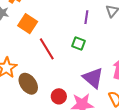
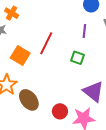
orange square: (28, 24) -> (20, 56), moved
red line: (47, 49) -> (46, 43), moved, turned 60

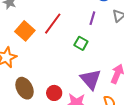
brown ellipse: (29, 100) -> (24, 88), moved

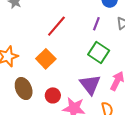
orange square: (25, 31) -> (46, 59), moved
green square: (81, 43) -> (99, 53), moved, size x1.5

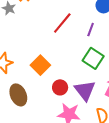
red line: (56, 26) -> (62, 23), moved
red circle: (53, 95) -> (60, 87), moved

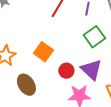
green square: (93, 58) -> (94, 37), turned 30

